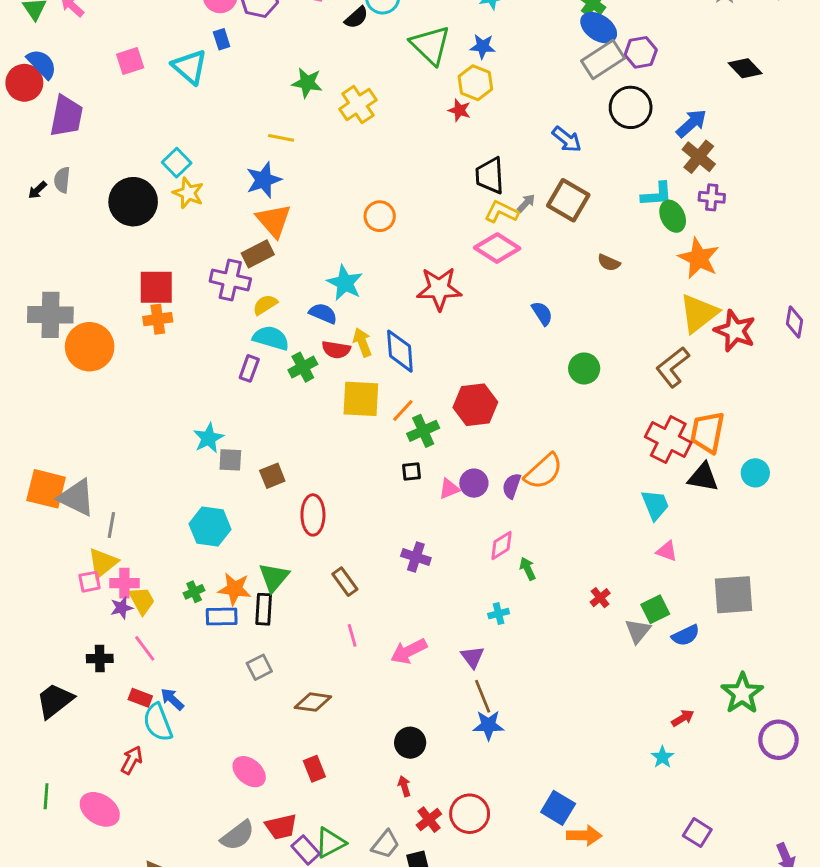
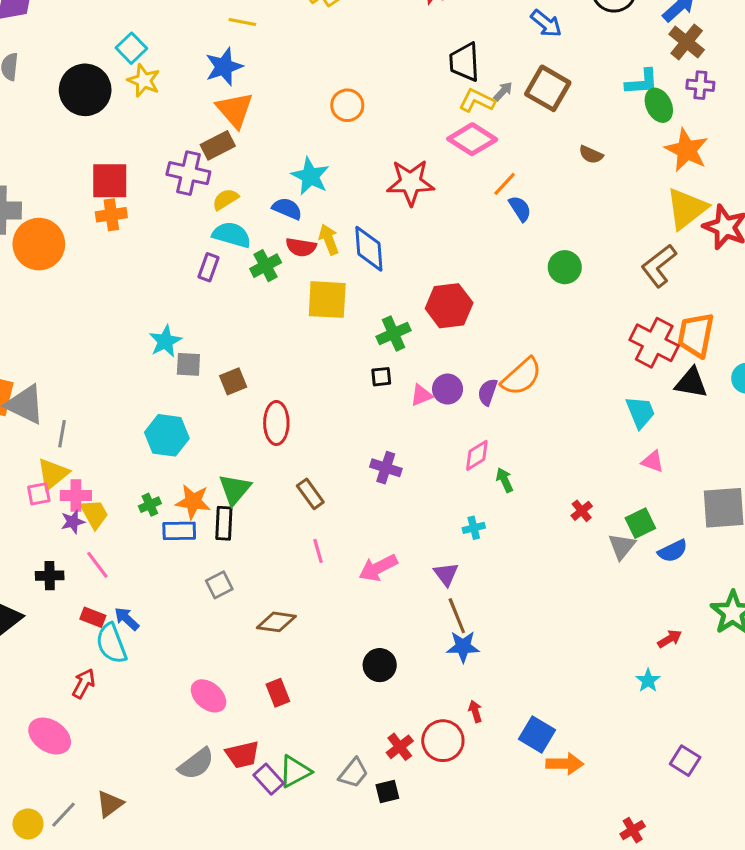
orange line: (403, 411) -> (505, 184), moved
red arrow: (404, 786) -> (475, 711), moved

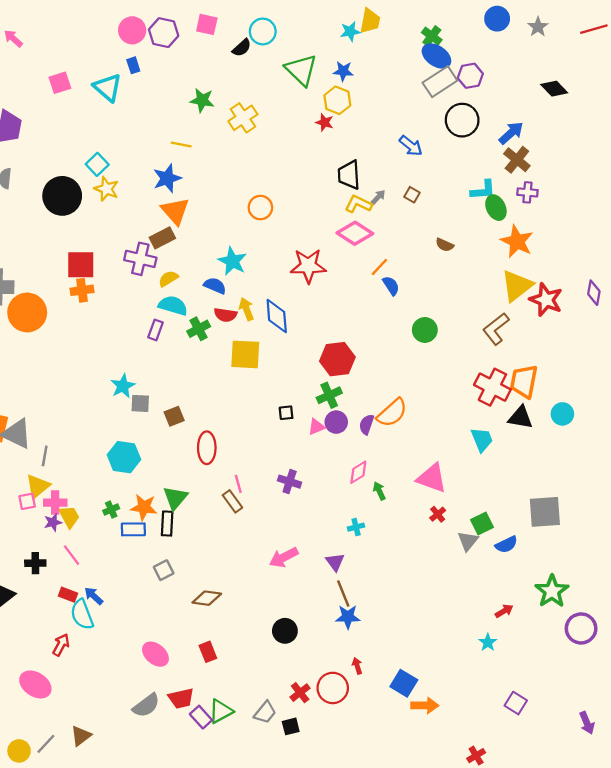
brown square: (548, 88) -> (412, 195), size x0.5
green cross: (394, 334) -> (329, 395), moved
pink triangle: (653, 462) -> (432, 478), moved, size x1.8
pink line: (318, 551) -> (238, 484), moved

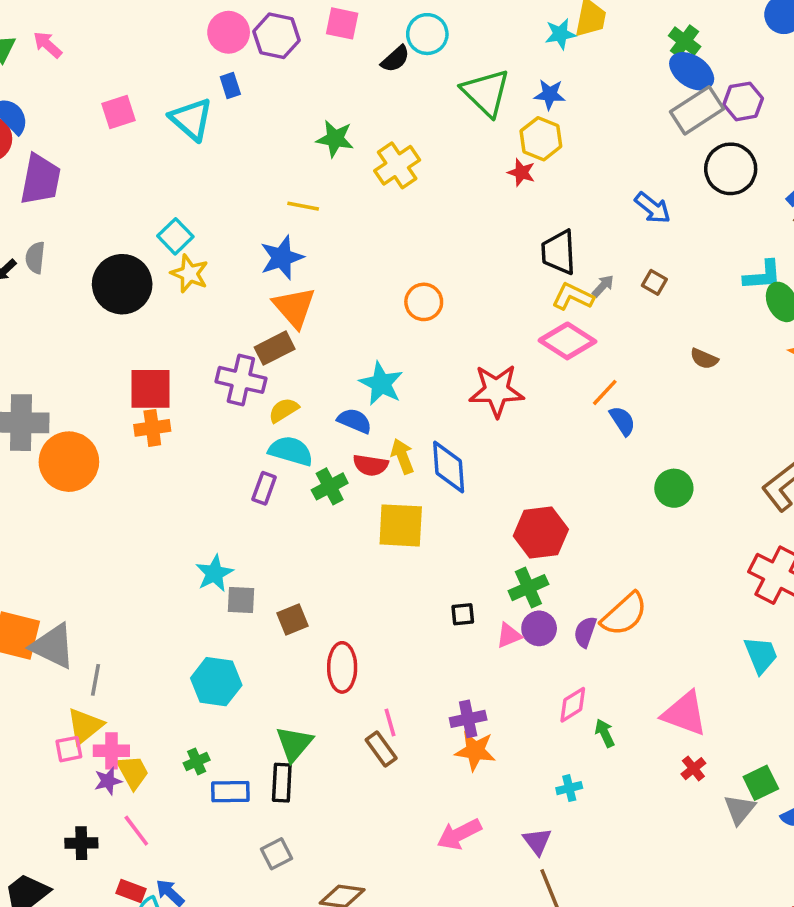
purple cross: (290, 482) -> (468, 719), turned -30
orange star: (144, 507) -> (475, 751), moved

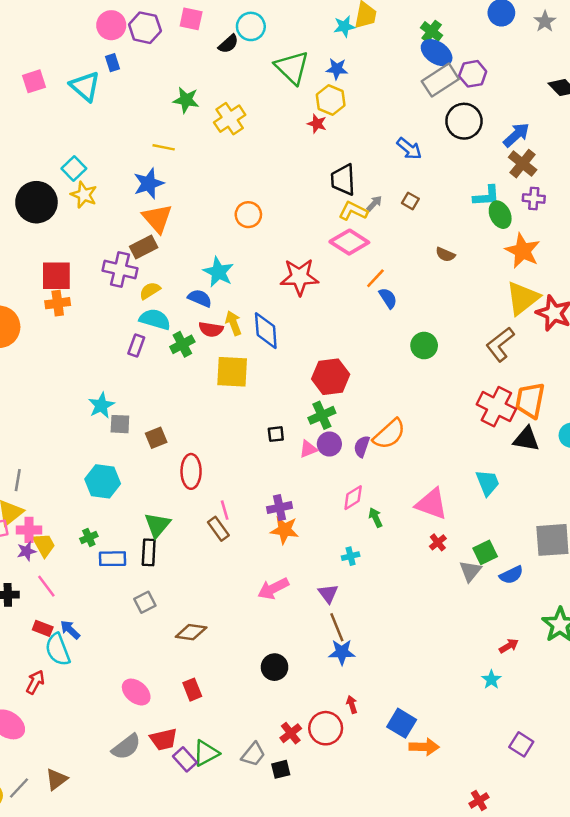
cyan trapezoid: (761, 655) -> (488, 483), moved

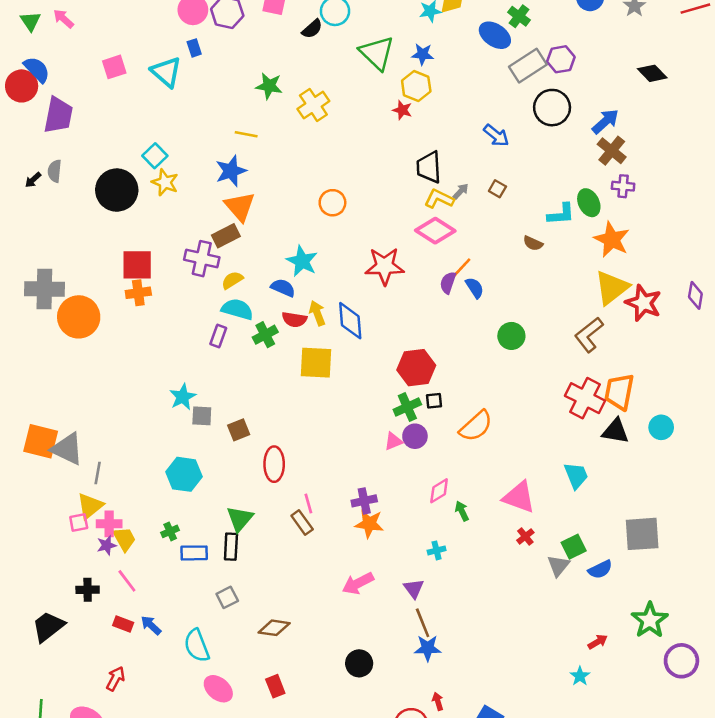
blue ellipse: (437, 53) -> (495, 35), moved
cyan L-shape: (486, 196) -> (561, 214), moved
black square: (276, 434) -> (434, 401), moved
purple semicircle: (362, 446) -> (448, 283), moved
cyan semicircle: (58, 650) -> (197, 646), moved

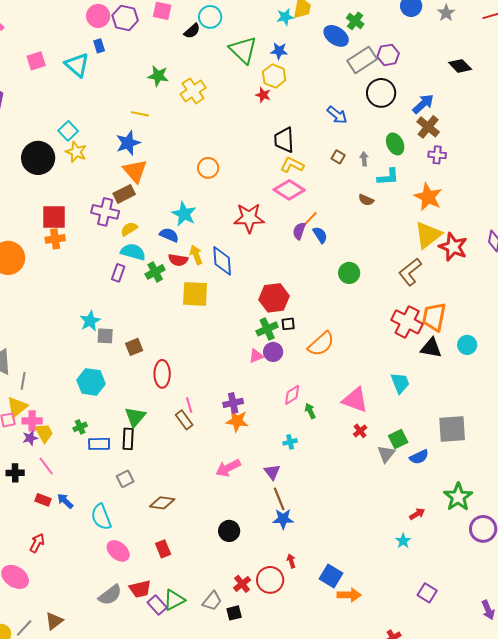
gray arrow: (461, 191) -> (364, 159), moved, turned -48
green ellipse: (589, 203) -> (395, 144), moved

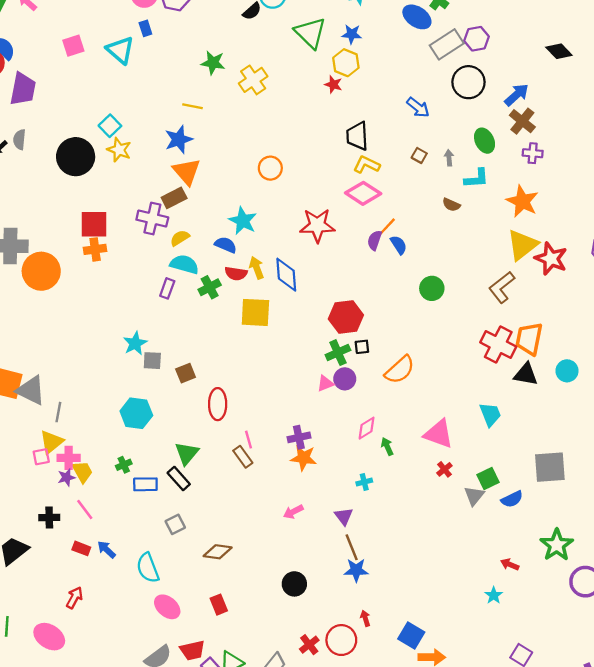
black rectangle: (128, 439) -> (179, 479), turned -45
pink arrow: (228, 468) -> (293, 512), size x0.7
red arrow: (417, 514) -> (510, 564), turned -126

